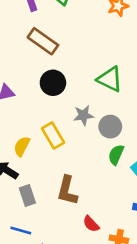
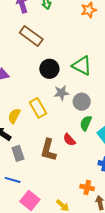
black circle: (53, 83) -> (49, 69), moved
red semicircle: (91, 224) -> (69, 140), moved

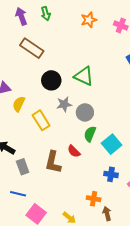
yellow semicircle: (14, 116) -> (19, 104), moved

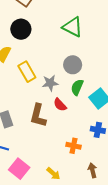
black circle: (51, 80) -> (21, 29), moved
gray star: (64, 104) -> (50, 83), moved
orange cross: (94, 199) -> (73, 146), moved

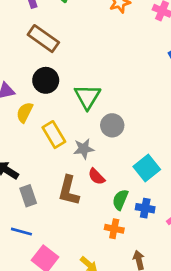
green triangle: (73, 27) -> (87, 97), moved, turned 35
green semicircle: (77, 87) -> (120, 200), moved

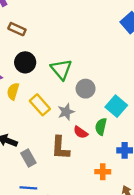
brown rectangle: (43, 39) -> (17, 29), size x0.7
cyan square: (147, 168) -> (116, 106), moved
green semicircle: (120, 200) -> (101, 127), moved

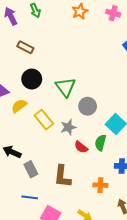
yellow semicircle: (13, 91) -> (19, 106), turned 35
brown L-shape: (60, 148) -> (62, 176), moved

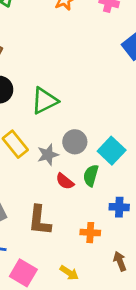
green triangle: (65, 87) -> (44, 101), turned 40
gray circle: (88, 106) -> (75, 142), moved

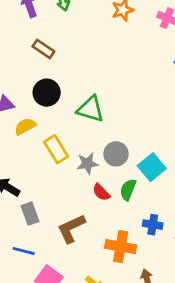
green triangle: (44, 101) -> (91, 109), turned 36
brown L-shape: (39, 220) -> (71, 228), turned 52
orange cross: (90, 233) -> (121, 247), size x1.5

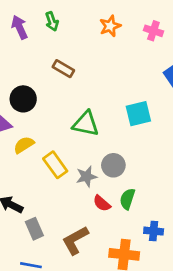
brown rectangle: (43, 49) -> (63, 69), moved
black circle: (47, 93) -> (23, 99), moved
cyan square: (152, 167) -> (138, 114), moved, turned 30

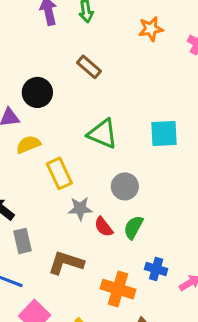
gray star: (86, 177) -> (80, 209), moved
brown L-shape: (75, 240) -> (66, 263), turned 36

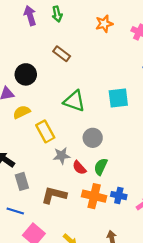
orange cross: (118, 289) -> (94, 196), moved

